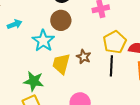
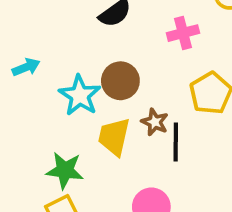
brown circle: (61, 20) -> (120, 81), moved
black line: (111, 66) -> (176, 142), moved

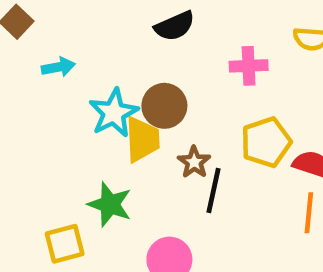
yellow trapezoid: (114, 137) -> (142, 139), moved, turned 153
green star: (65, 170) -> (110, 204), moved

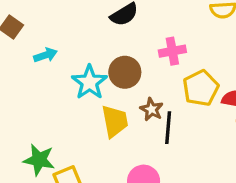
pink cross: (249, 66) -> (172, 51), moved
yellow trapezoid: (142, 139) -> (115, 121), moved
green star: (110, 204) -> (39, 160), moved

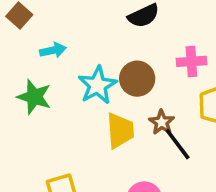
black line: (168, 128) -> (178, 144), turned -48
green star: (39, 160) -> (34, 97), moved

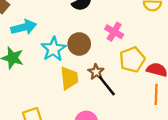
cyan arrow: (53, 50) -> (24, 27), size x1.5
pink cross: (191, 61) -> (114, 32), turned 36

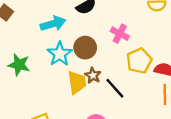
cyan arrow: (24, 27) -> (53, 24), moved
brown star: (96, 72) -> (93, 75), moved

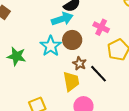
cyan arrow: (53, 24) -> (62, 19), moved
yellow trapezoid: (77, 82) -> (71, 81), moved

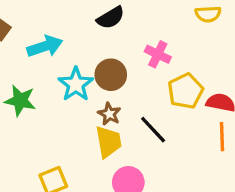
cyan arrow: (62, 19) -> (45, 46), moved
brown star: (79, 63) -> (109, 114), moved

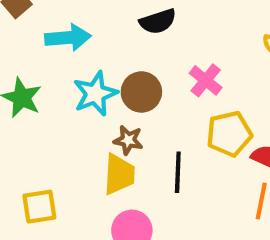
brown star: (109, 114) -> (128, 140), turned -30
black line: (153, 130) -> (178, 172), turned 32

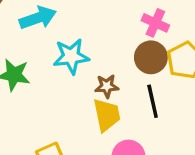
brown circle: (141, 92) -> (151, 57), moved
cyan star: (95, 94) -> (71, 56), turned 30

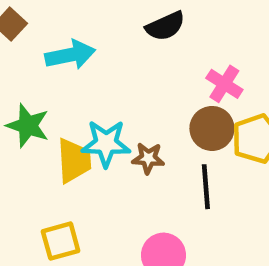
cyan star: (71, 56) -> (106, 143), moved
yellow trapezoid: (107, 115) -> (74, 161), moved

